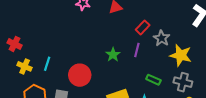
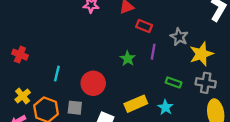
red rectangle: (143, 27) -> (144, 26), moved, turned 72
yellow star: (181, 55) -> (201, 54), turned -30
yellow cross: (25, 66) -> (23, 96), moved, turned 32

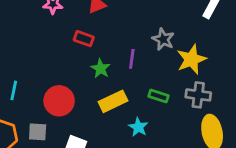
red rectangle: (144, 26) -> (84, 39), moved
yellow rectangle: (136, 104) -> (113, 101), moved
cyan star: (165, 107) -> (138, 127), moved

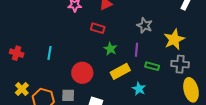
gray star: (163, 39) -> (145, 25), moved
purple line: (132, 59) -> (136, 50), moved
cyan line: (14, 90) -> (50, 53), moved

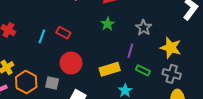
red rectangle: (98, 28) -> (63, 33), moved
yellow star: (174, 39) -> (171, 48), turned 30
green star: (110, 49) -> (108, 24), moved

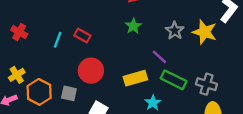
yellow star: (171, 48) -> (205, 32), moved
purple line: (130, 51) -> (159, 57), turned -64
green rectangle: (143, 70) -> (174, 80), size x1.5

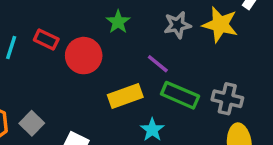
gray star: (175, 31) -> (177, 25), turned 30
red circle: (91, 71) -> (84, 56), moved
gray square: (69, 93) -> (32, 123), turned 35

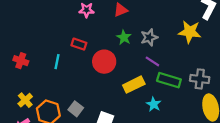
gray star: (177, 25) -> (149, 37), moved
red rectangle: (46, 39) -> (79, 44), moved

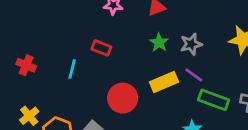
red circle: (104, 62) -> (123, 98), moved
yellow rectangle: (134, 85) -> (164, 82), moved

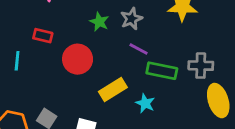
yellow rectangle: (164, 82) -> (113, 90), moved
red circle: (123, 98) -> (78, 59), moved

